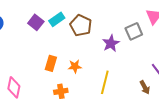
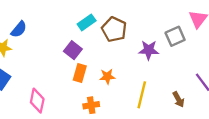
purple square: (36, 22) -> (73, 50), moved
purple star: (111, 43) -> (149, 50), turned 30
brown arrow: (145, 87) -> (179, 99), moved

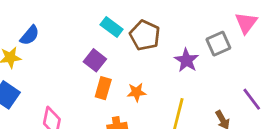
cyan rectangle: (87, 22) -> (112, 27), turned 72
purple star: (149, 50) -> (186, 60), turned 30

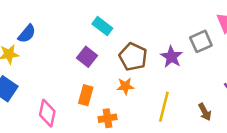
brown pentagon: (145, 35) -> (133, 57), moved
orange rectangle: (103, 88) -> (86, 95), moved

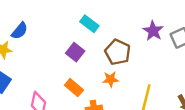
purple star: (171, 57) -> (153, 31), moved
orange rectangle: (86, 95) -> (74, 88), turned -66

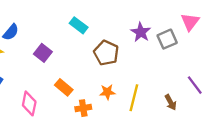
purple square: (75, 52) -> (43, 53), moved
orange star: (111, 79) -> (107, 92), moved

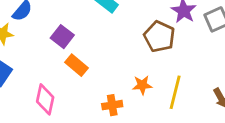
brown pentagon: (106, 53) -> (159, 37), moved
orange rectangle: (64, 87) -> (77, 65), moved

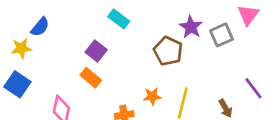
purple square: (62, 37) -> (96, 51), moved

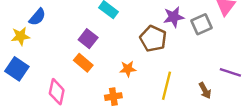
purple star: (191, 27) -> (174, 17), turned 30
purple line: (254, 88) -> (230, 72), turned -35
orange star: (152, 96) -> (128, 69), moved

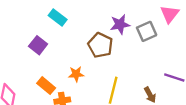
orange rectangle: (83, 63) -> (46, 86), moved

